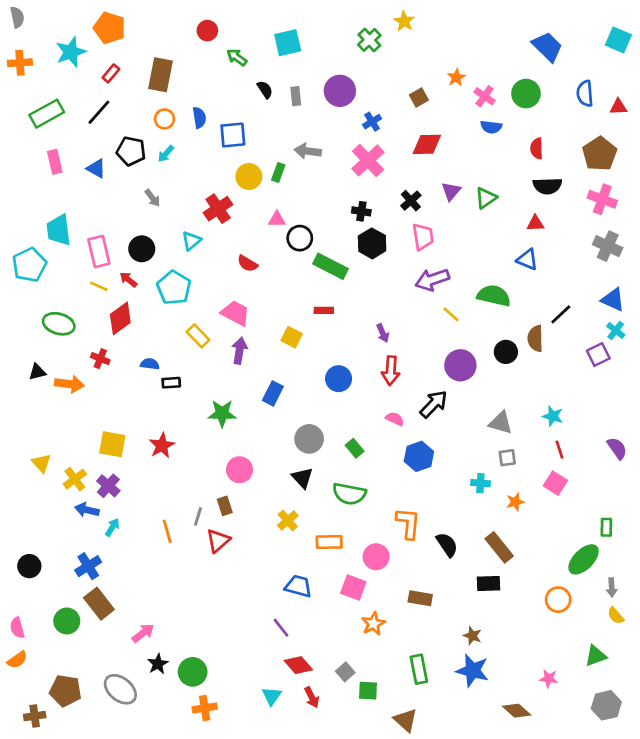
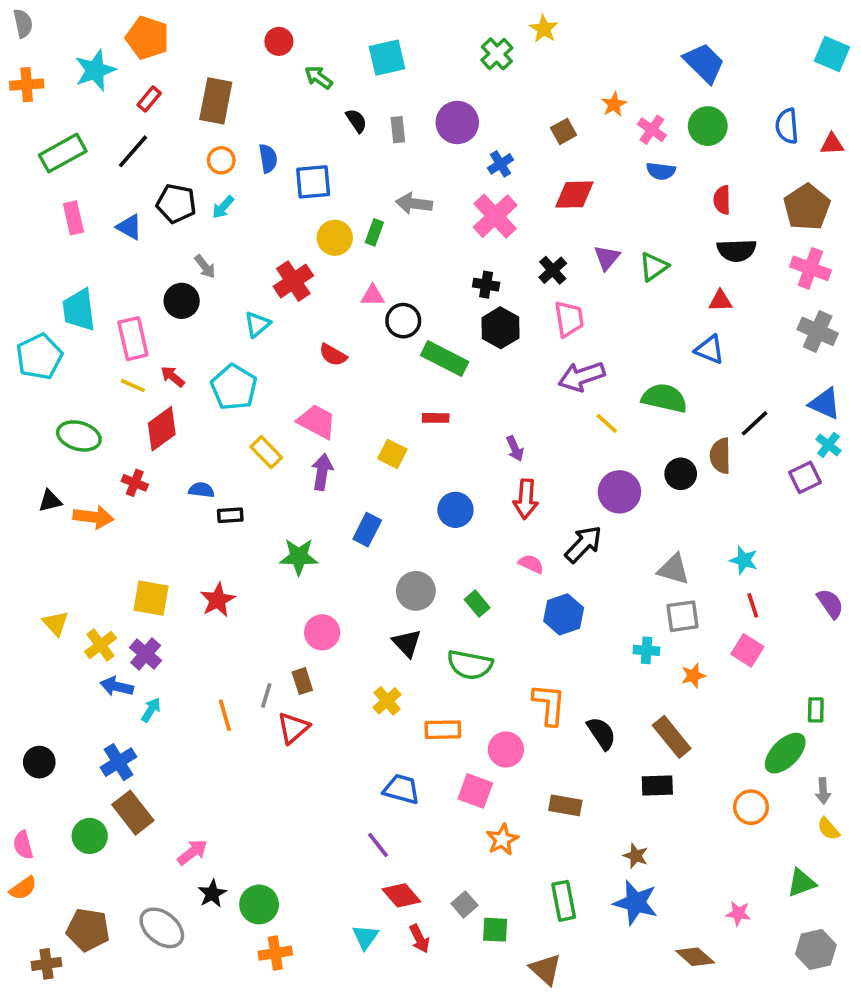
blue trapezoid: (547, 47) -> (704, 63), moved
black circle: (142, 249) -> (182, 301), moved
gray square: (507, 458) -> (682, 616), size x1.4

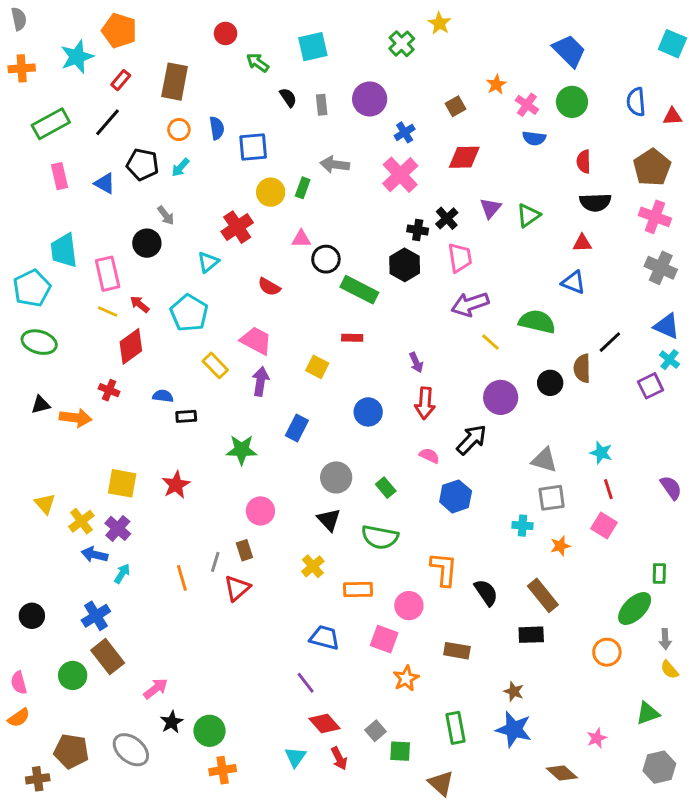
black cross: (486, 285) -> (418, 230), moved
green ellipse: (79, 436) -> (39, 342), moved
pink star: (738, 913) -> (597, 738), turned -30

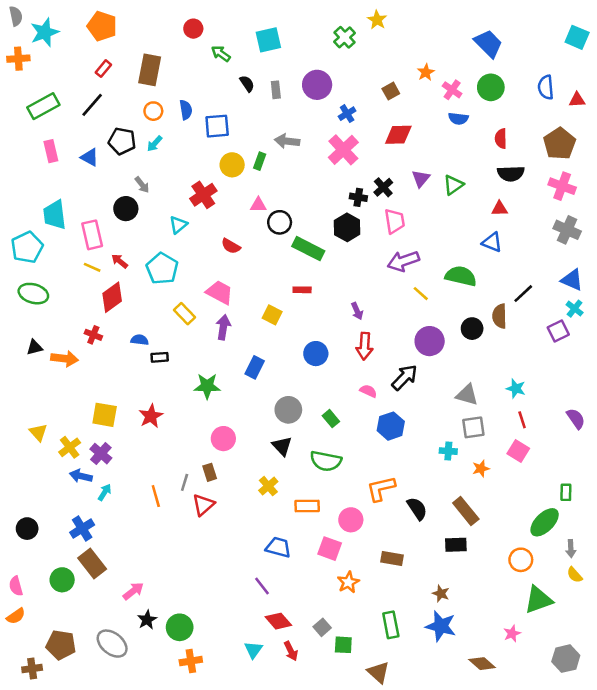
cyan star: (77, 57) -> (45, 32), moved
orange L-shape: (444, 569) -> (381, 489), turned -108
green triangle: (648, 713) -> (538, 600), moved, size x1.4

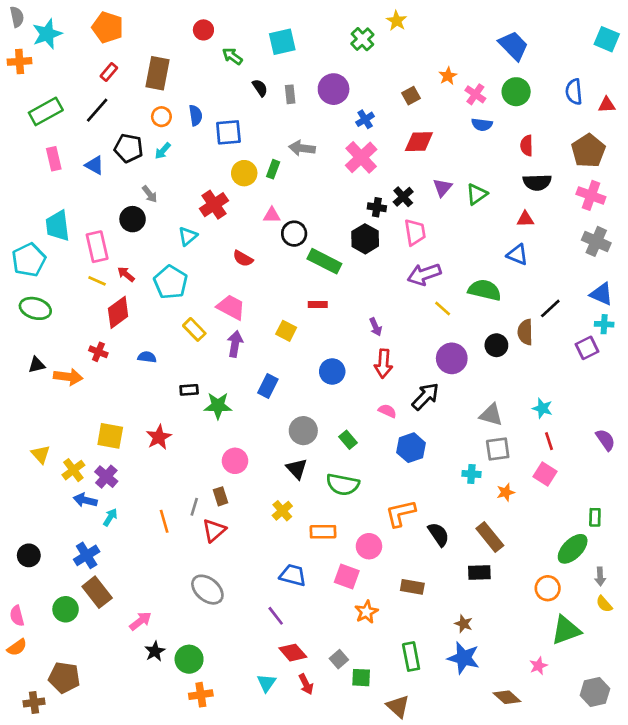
cyan cross: (575, 309) -> (604, 324), turned -35
black rectangle: (160, 357) -> (189, 390), moved
gray ellipse: (112, 644) -> (207, 590), moved

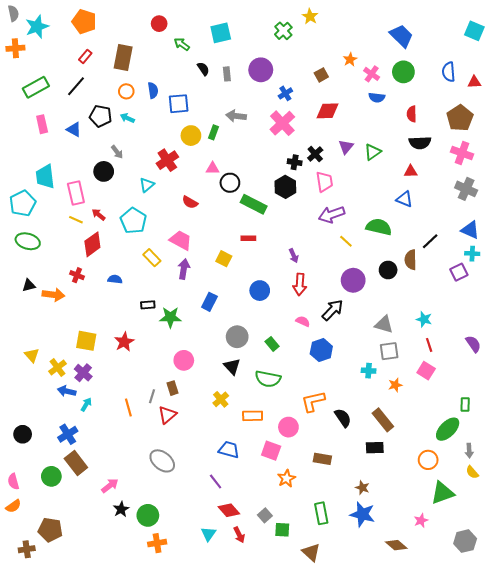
cyan arrow: (163, 151) -> (127, 118), turned 72

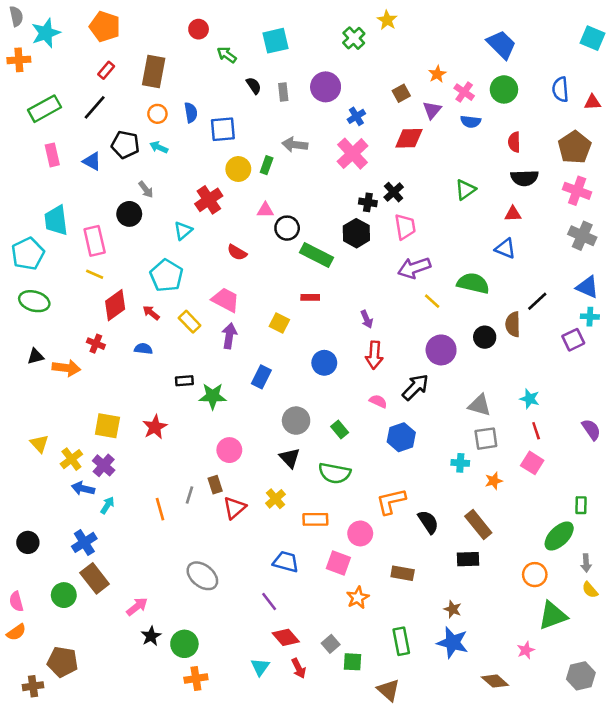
purple triangle: (346, 147) -> (432, 110), moved
red arrow: (99, 215) -> (151, 313), moved
red triangle: (167, 415) -> (234, 508), moved

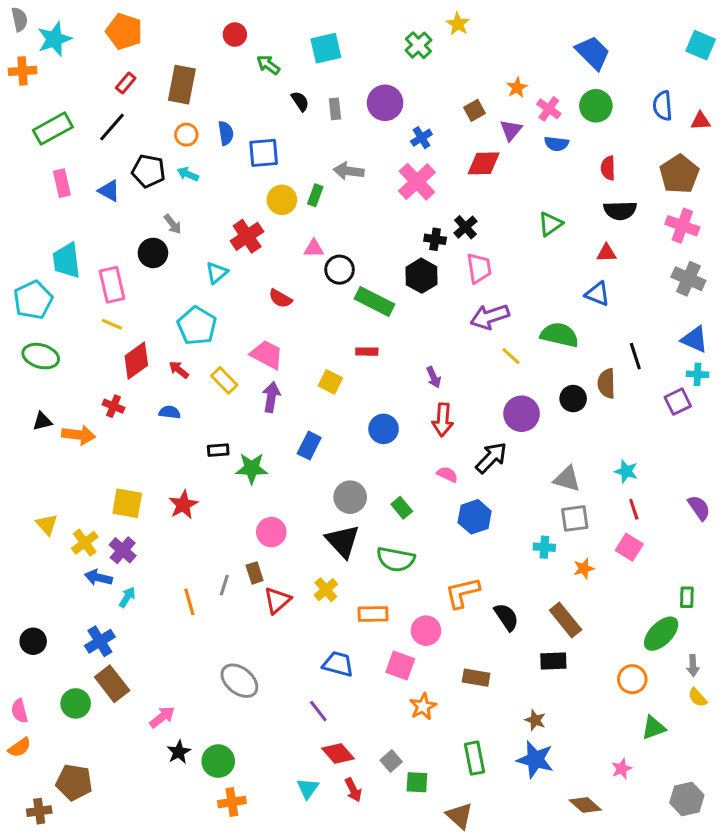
black line: (537, 301) -> (635, 356), turned -65
black triangle: (290, 458) -> (343, 541), size x1.4
green triangle: (553, 616) -> (654, 728), size x0.7

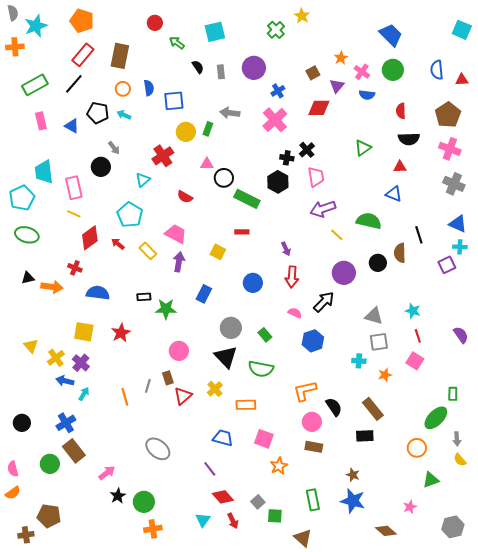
red rectangle: (126, 83) -> (83, 55), size x1.6
blue semicircle: (170, 412) -> (98, 293), moved, size x1.6
pink circle: (426, 631) -> (312, 422), moved

